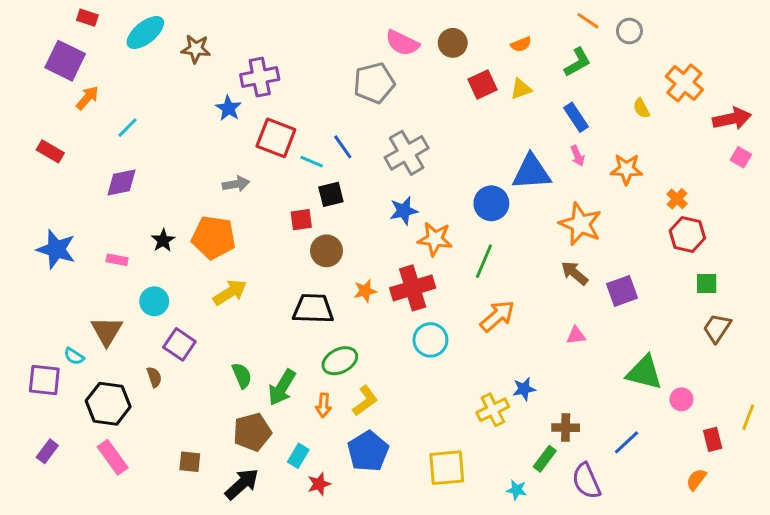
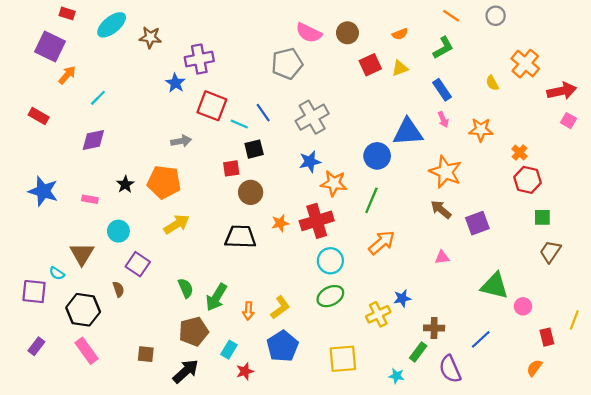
gray circle: (629, 31) -> (496, 16), moved
green ellipse: (340, 361) -> (330, 296), moved

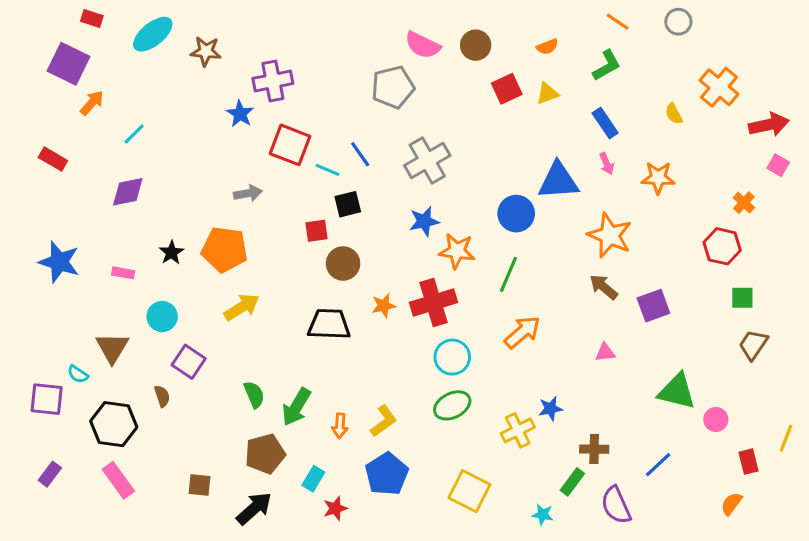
orange cross: (520, 152) -> (744, 203), moved
yellow square: (343, 359) -> (469, 491), turned 32

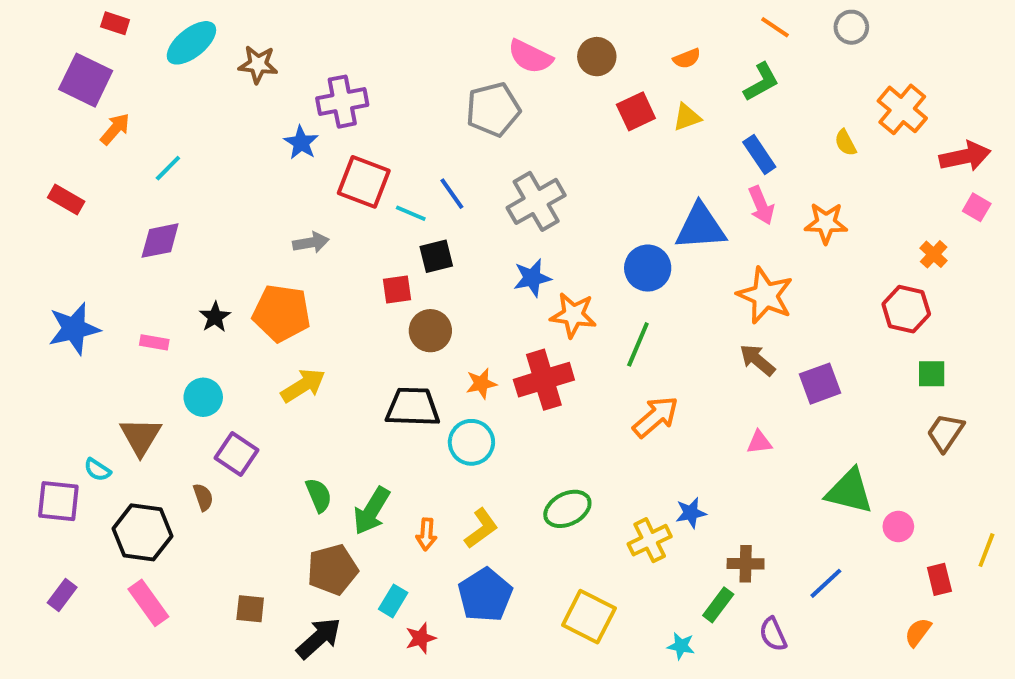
pink arrow: (607, 164) -> (761, 205), size x1.4
blue star: (59, 262) -> (74, 329), turned -30
cyan circle: (452, 357) -> (471, 442), moved
purple semicircle: (616, 505) -> (773, 634), size x0.7

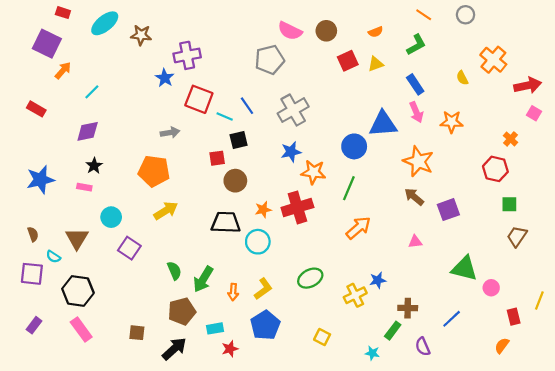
black star: (215, 317) -> (94, 166), moved
brown semicircle: (203, 497) -> (33, 234), moved
cyan rectangle: (393, 601) -> (215, 328), turned 49
yellow square: (589, 617) -> (322, 337), size x0.6

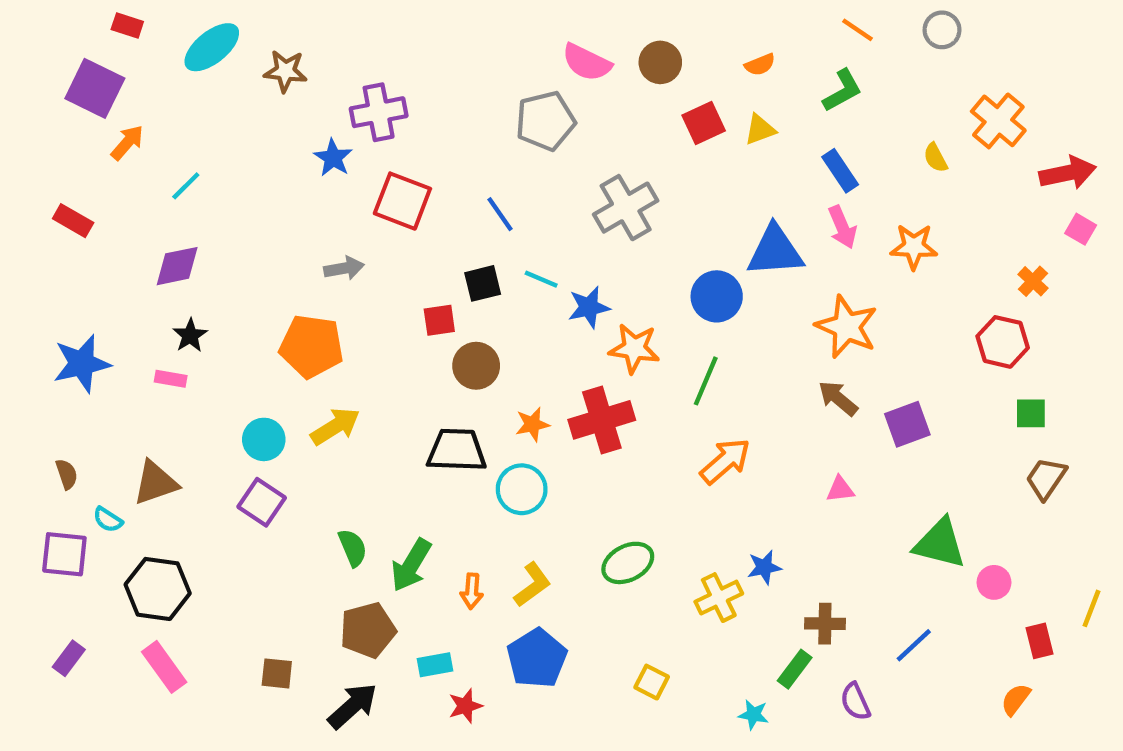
gray cross: (293, 110) -> (626, 208), moved
cyan line: (225, 116) -> (541, 279), moved
cyan circle: (111, 217) -> (264, 439), moved
brown triangle: (77, 238) -> (155, 483), turned 40

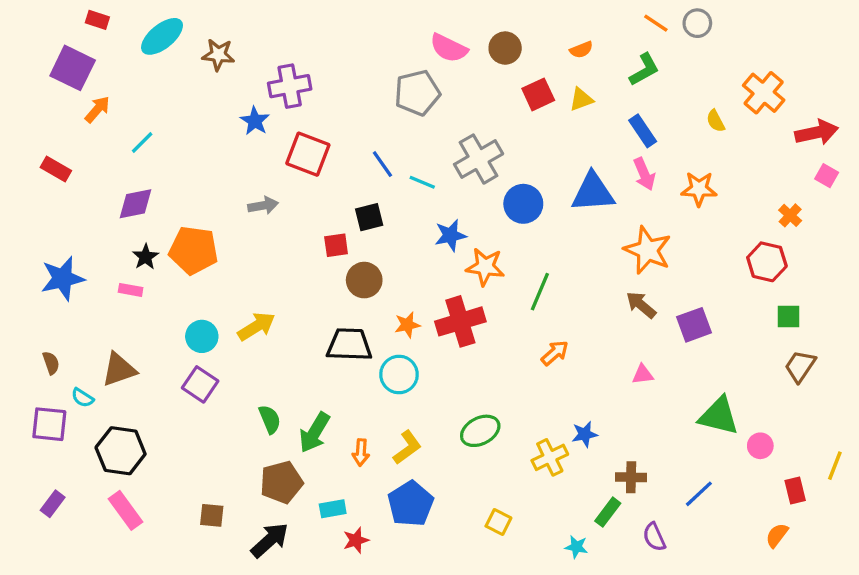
gray circle: (942, 30) -> (697, 23), moved
cyan line: (541, 279) -> (422, 182), moved
blue circle: (717, 296) -> (523, 204), moved
orange pentagon: (311, 346) -> (194, 250), moved
orange arrow: (725, 461) -> (555, 353), size x0.7

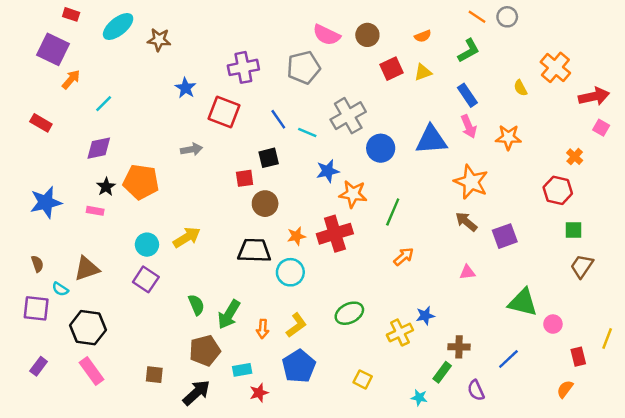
purple cross: (290, 86) -> (243, 67), moved

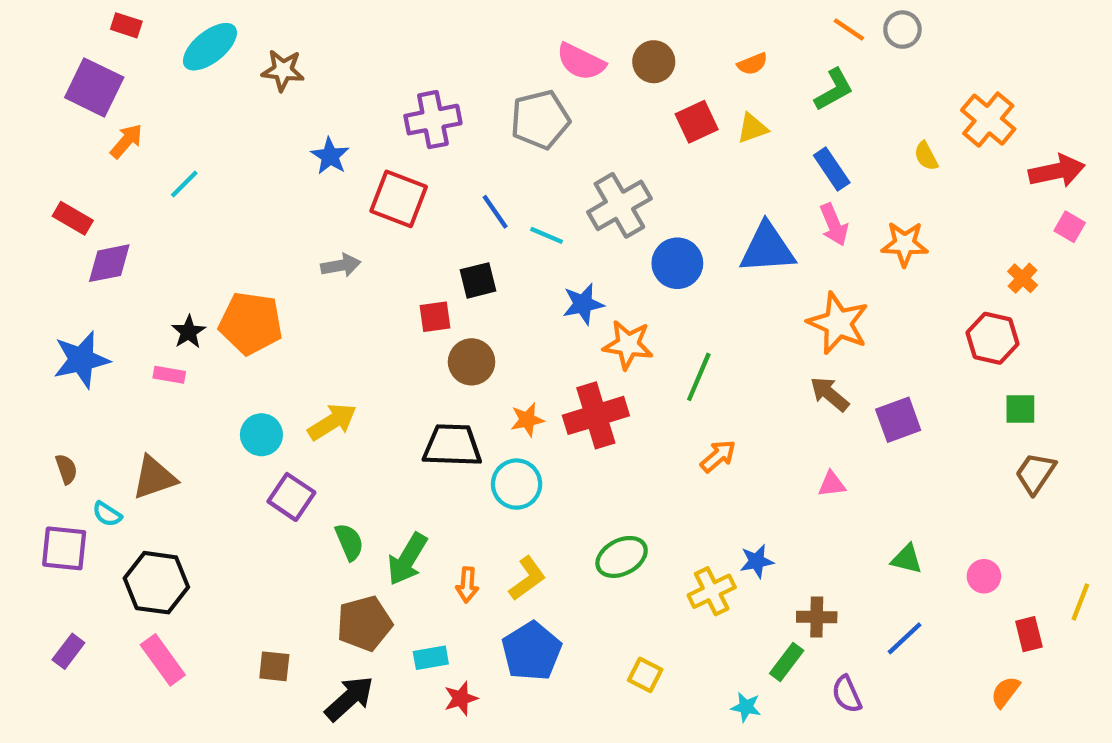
purple diamond: (99, 148) -> (109, 263), moved
purple square: (146, 279) -> (291, 497), moved
green triangle: (523, 302) -> (907, 559), moved, size x0.6

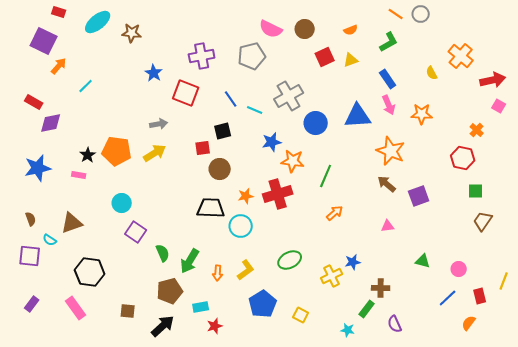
yellow arrow: (332, 422) -> (155, 153), moved
black hexagon: (156, 583) -> (90, 272), moved
blue line: (905, 638) -> (448, 298), moved
blue pentagon: (532, 651) -> (263, 304), moved

